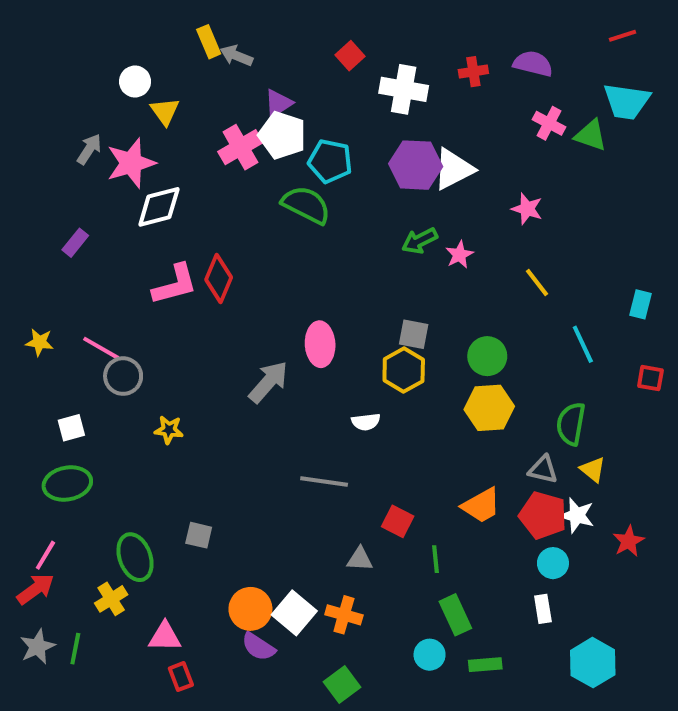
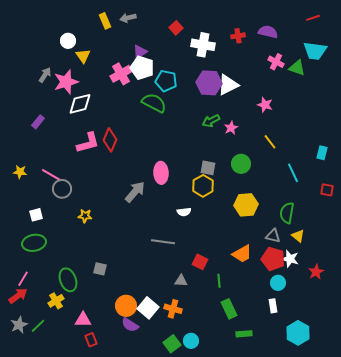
gray arrow: (237, 56) -> (128, 18), moved, turned -35
green circle: (487, 356) -> (241, 164), moved
green line: (75, 649) -> (38, 326), turned 35
cyan circle: (430, 655) -> (191, 341), moved

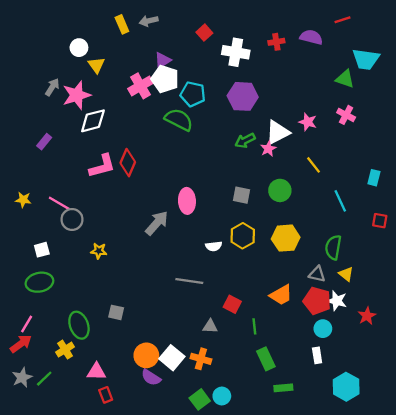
red line: (313, 18) -> (343, 20), moved
pink cross: (276, 62) -> (346, 115), moved
white triangle: (228, 85) -> (278, 132), moved
yellow hexagon: (203, 186) -> (243, 236), moved

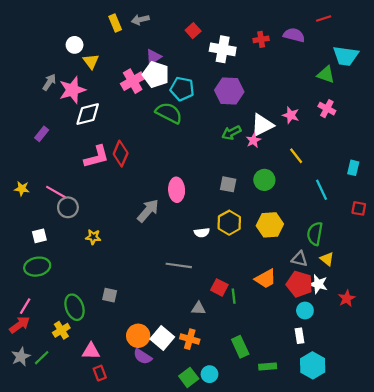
green line: (254, 326) -> (234, 296), moved
green rectangle: (266, 359) -> (240, 347), moved
cyan hexagon: (346, 387) -> (313, 365), moved

